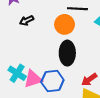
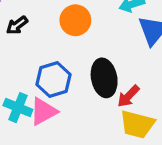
black ellipse: (67, 53) -> (104, 78), moved
blue hexagon: (52, 81) -> (54, 79), moved

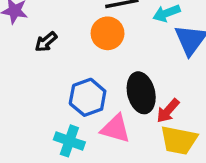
cyan cross: (18, 108) -> (69, 141), moved
pink triangle: (43, 111) -> (116, 129), moved, turned 48

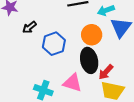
orange circle: (108, 33) -> (92, 35), moved
blue hexagon: (88, 97) -> (54, 44), moved

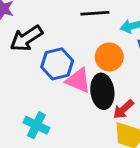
black arrow: (29, 27) -> (26, 38), size x1.6
pink triangle: (73, 83) -> (78, 80), moved

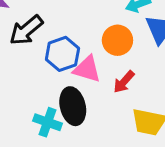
black ellipse: (102, 91) -> (73, 106), moved
red arrow: (123, 109) -> (124, 82), moved

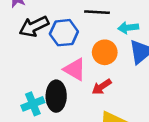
blue hexagon: (62, 54) -> (64, 33), moved
cyan cross: (47, 122) -> (33, 104), turned 35

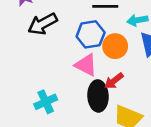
blue hexagon: (64, 33) -> (91, 34), moved
black ellipse: (56, 96) -> (98, 96), moved

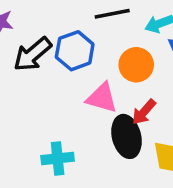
blue hexagon: (91, 34) -> (75, 51), moved
cyan cross: (46, 102) -> (58, 158), turned 30

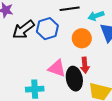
pink triangle: (102, 98) -> (57, 68), moved
red arrow: (144, 112) -> (85, 65), turned -49

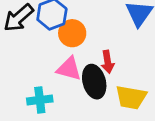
orange circle: (82, 38) -> (72, 33), moved

